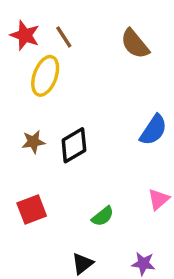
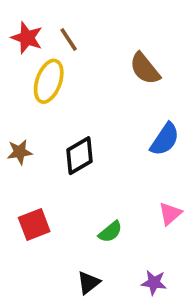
brown semicircle: (135, 44) -> (145, 69), moved
brown star: (33, 142) -> (20, 152), moved

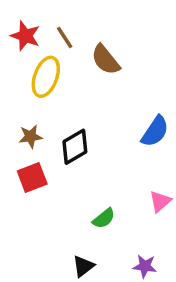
brown semicircle: (145, 69) -> (106, 60), moved
brown star: (20, 152) -> (30, 137), moved
red square: (34, 225) -> (32, 177), moved

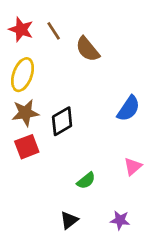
yellow ellipse: (46, 77) -> (23, 75), moved
brown star: (30, 137) -> (25, 113), size x1.4

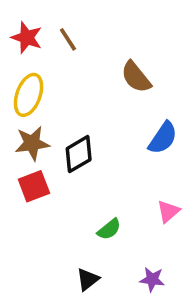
brown semicircle: (88, 49) -> (136, 77), moved

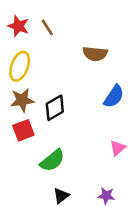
brown semicircle: (136, 77) -> (95, 54), turned -45
green semicircle: (109, 229) -> (52, 160), moved, size x1.5

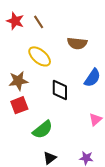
yellow ellipse: (20, 66) -> (40, 56), moved, turned -70
black diamond: (55, 108) -> (60, 90), moved, turned -60

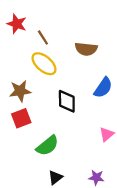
brown line: (39, 22) -> (43, 38), moved

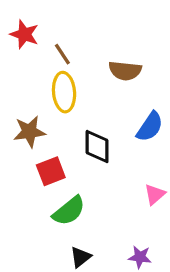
yellow ellipse: (44, 64) -> (64, 92), turned 45
red square: (21, 118) -> (51, 171), moved

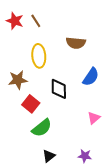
brown line: (62, 54) -> (36, 21), moved
red square: (51, 171) -> (31, 104), turned -30

